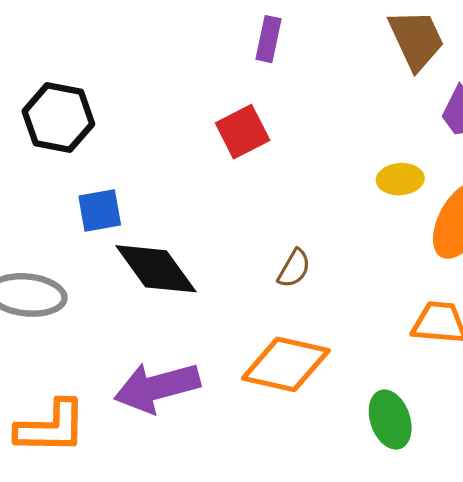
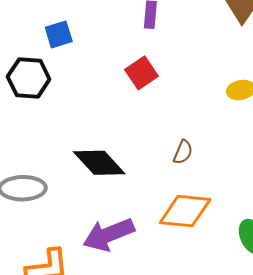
blue square: (100, 210) -> (59, 34), moved

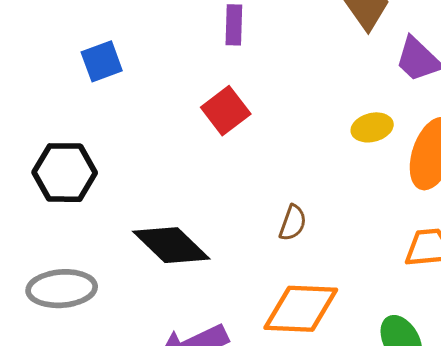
black hexagon: (29, 78) -> (65, 173), moved

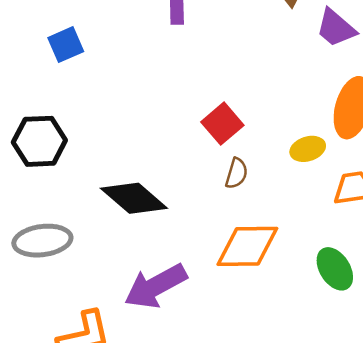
red square: (226, 111) -> (222, 124), moved
yellow ellipse: (372, 127) -> (308, 149), moved

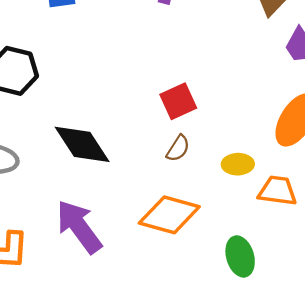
yellow ellipse: (308, 149) -> (238, 164), moved
purple arrow: (156, 286) -> (79, 227), turned 66

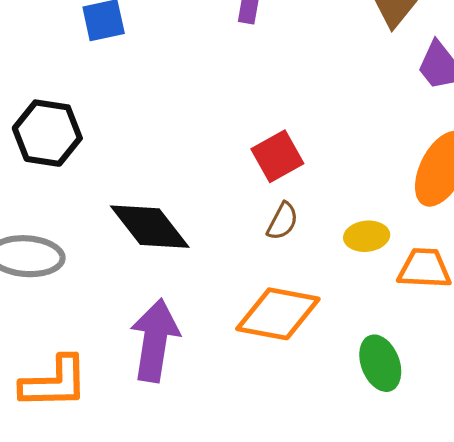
purple arrow: (79, 227) -> (155, 340), turned 50

